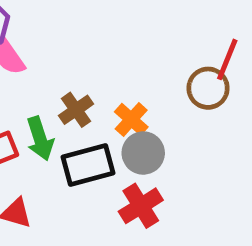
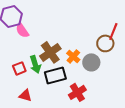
brown cross: (76, 110) -> (50, 52), size x1.5
gray circle: (143, 153) -> (91, 62), moved

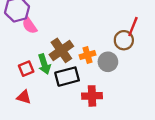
orange cross: (73, 56) -> (87, 55), turned 32
red cross: (77, 92) -> (92, 96), turned 30
red triangle: (25, 95) -> (24, 97), moved

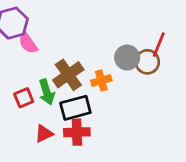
gray circle: (108, 62) -> (127, 58), moved
red cross: (92, 96) -> (77, 132), moved
red triangle: (24, 97) -> (44, 134), moved, turned -42

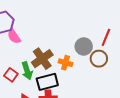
brown circle: (147, 62) -> (99, 59), moved
orange cross: (101, 81) -> (65, 63), turned 32
red square: (24, 98) -> (11, 75), turned -32

